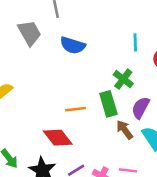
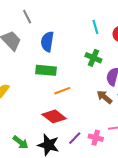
blue semicircle: (73, 45) -> (47, 42), turned 96
green rectangle: (108, 104) -> (46, 70), moved, turned -54

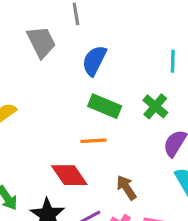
green rectangle: (46, 70) -> (105, 106), moved
brown arrow: (104, 97) -> (126, 188), moved

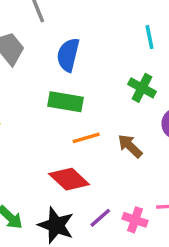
green rectangle: (105, 106) -> (65, 102), moved
brown arrow: (126, 188) -> (130, 146), moved

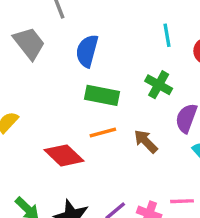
green rectangle: (65, 102) -> (102, 95), moved
red diamond: (69, 179) -> (64, 155), moved

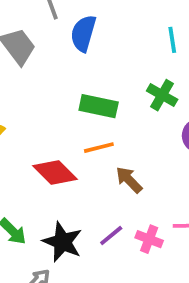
blue semicircle: (87, 51) -> (83, 33), moved
brown arrow: (146, 141) -> (129, 180), moved

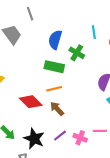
blue semicircle: (83, 33) -> (55, 40), moved
green cross: (162, 95) -> (77, 53), moved
brown arrow: (129, 180) -> (57, 109), moved

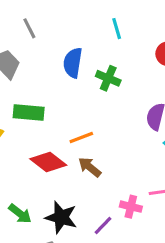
cyan line: (94, 32) -> (117, 29), moved
green rectangle: (54, 67) -> (29, 113), moved
purple line: (60, 136) -> (103, 226), moved

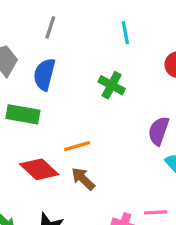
gray line: (29, 28) -> (50, 27), moved, turned 40
blue semicircle: (73, 63) -> (44, 74), moved

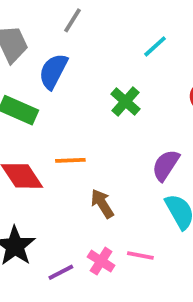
cyan line: (125, 33) -> (155, 46), turned 45
brown arrow: (83, 179) -> (102, 204), moved

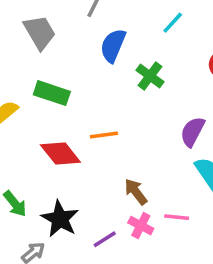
blue semicircle: (53, 71) -> (113, 46), moved
brown arrow: (102, 204) -> (136, 192), moved

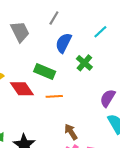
green rectangle: (52, 93) -> (45, 71), moved
red diamond: (60, 154) -> (22, 89), moved

